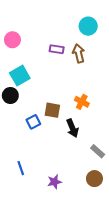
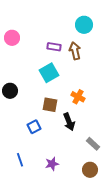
cyan square: (20, 76) -> (49, 73), moved
blue square: (33, 122) -> (34, 127), moved
purple star: (54, 182) -> (52, 164), moved

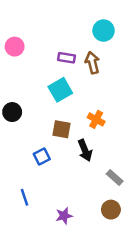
purple star: (52, 164) -> (64, 216), moved

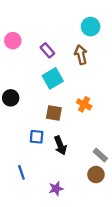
purple rectangle: (66, 58) -> (47, 50), moved, turned 40
black arrow: (85, 150) -> (60, 145), moved
blue square: (42, 156) -> (37, 137), turned 32
brown circle: (111, 210) -> (96, 175), moved

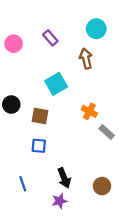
purple rectangle: (47, 50) -> (50, 38), moved
brown square: (54, 113) -> (40, 116), moved
black arrow: (60, 145) -> (64, 178), moved
gray rectangle: (100, 155) -> (107, 132), moved

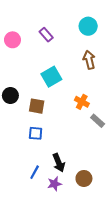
brown arrow: (86, 59) -> (89, 60), moved
blue line: (23, 184) -> (35, 172), moved, turned 48
brown circle: (102, 186) -> (84, 178), moved

